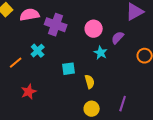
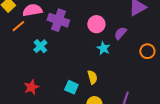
orange line: (16, 63) -> (18, 26), moved
cyan square: (69, 69) -> (71, 87), moved, turned 32

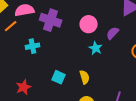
cyan cross: (40, 46) -> (33, 46), turned 32
cyan square: (71, 87) -> (59, 77), moved

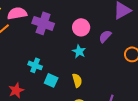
cyan cross: (33, 46) -> (35, 65), moved, turned 32
cyan star: (96, 48) -> (79, 51), moved

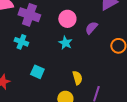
cyan cross: (35, 65) -> (21, 42), moved
yellow semicircle: (77, 80) -> (77, 78), moved

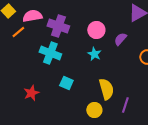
cyan cross: (21, 42) -> (50, 53), size x1.5
yellow semicircle: (77, 78) -> (106, 89), size x1.5

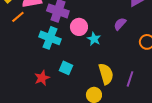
pink circle: (96, 30) -> (79, 27), moved
red star: (31, 93) -> (42, 78), moved
purple line: (125, 105) -> (130, 79), moved

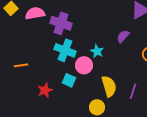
orange line: (18, 17) -> (21, 65), moved, turned 32
pink circle: (79, 27) -> (84, 65), moved
cyan cross: (50, 38) -> (65, 50), moved

